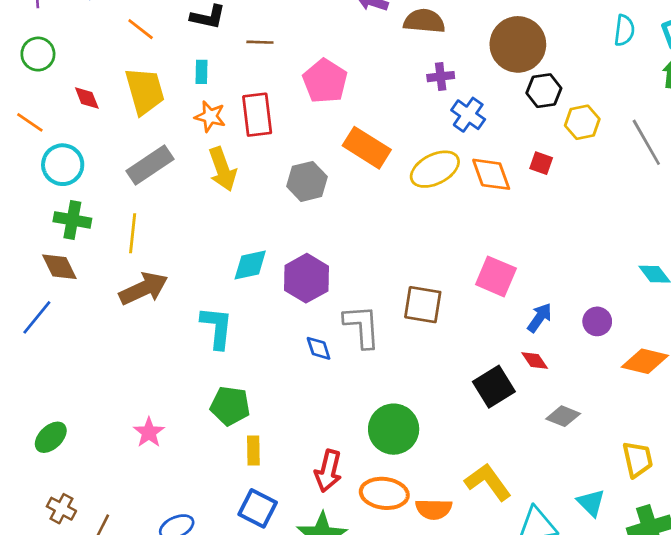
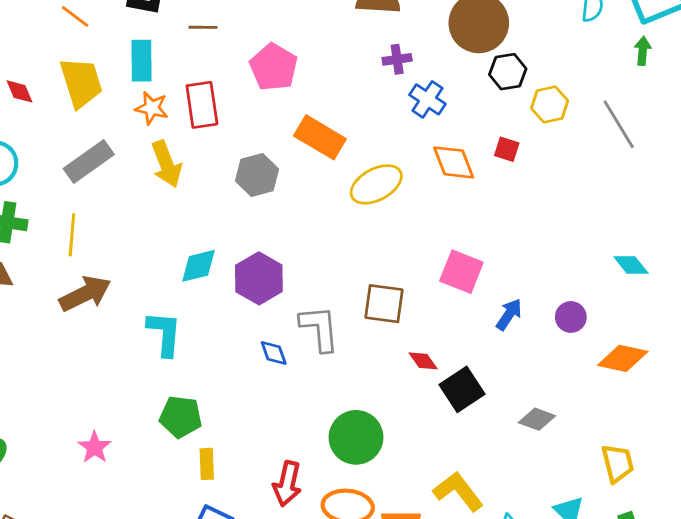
cyan rectangle: (202, 72) -> (141, 61), size x1.6
yellow ellipse: (435, 169) -> (376, 184), moved
red diamond: (535, 361) -> (423, 361), moved

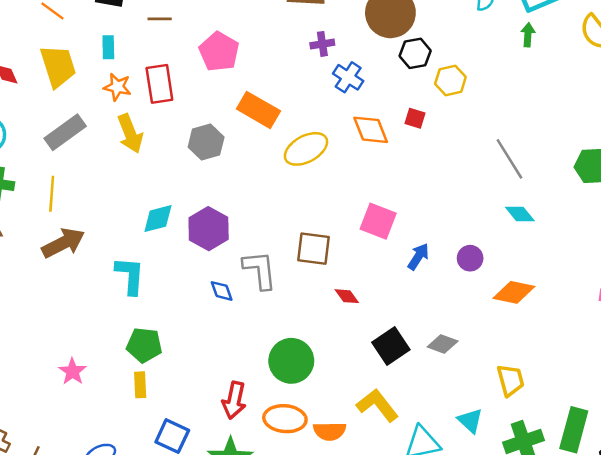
cyan rectangle: (141, 61) -> (108, 47), size x0.7
gray line: (619, 124) -> (509, 159), moved
black square: (462, 389) -> (391, 346), moved
yellow rectangle: (207, 464) -> (140, 385), moved

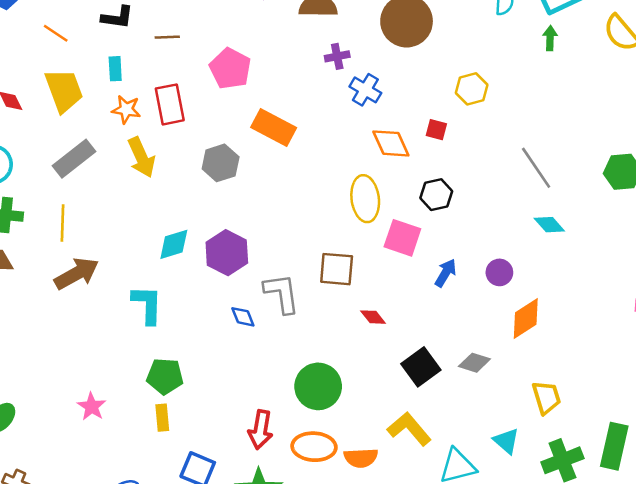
black hexagon: (415, 53) -> (436, 195), moved
yellow ellipse: (306, 149) -> (365, 199), moved, turned -66
orange diamond: (514, 292) -> (526, 319), moved, turned -42

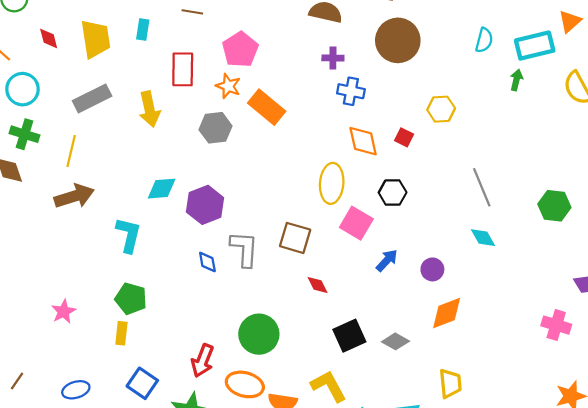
blue cross: (365, 90) -> (351, 91), turned -32
orange star: (126, 109) -> (228, 86), moved

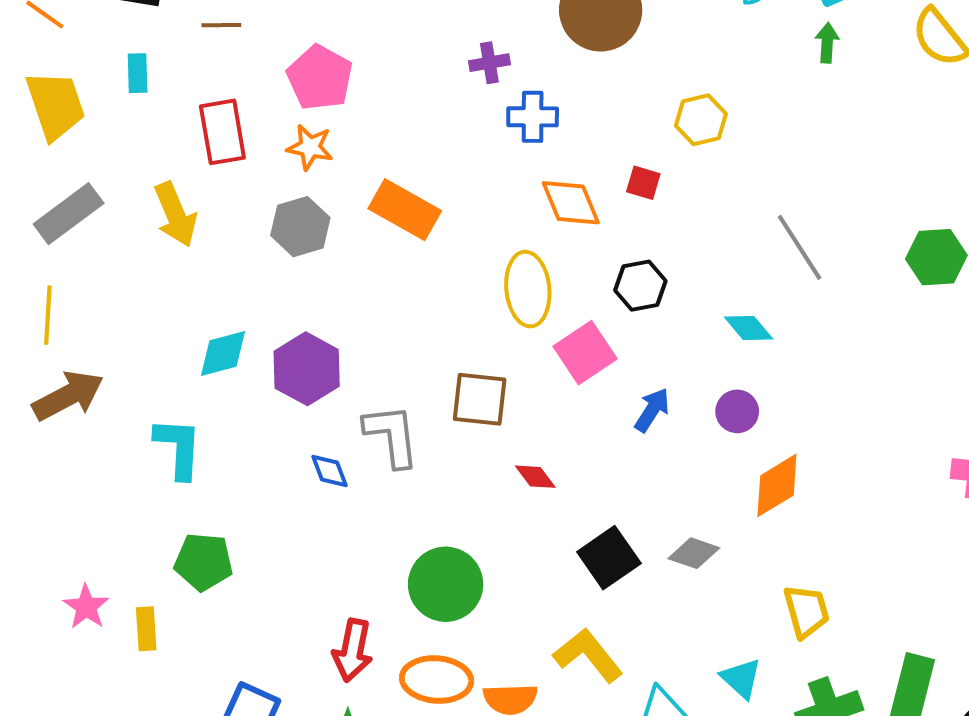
orange rectangle: (267, 107) -> (405, 210), moved
pink square: (356, 223) -> (585, 353), turned 36
cyan diamond: (483, 238) -> (749, 328), moved
yellow rectangle: (121, 333) -> (146, 629), moved

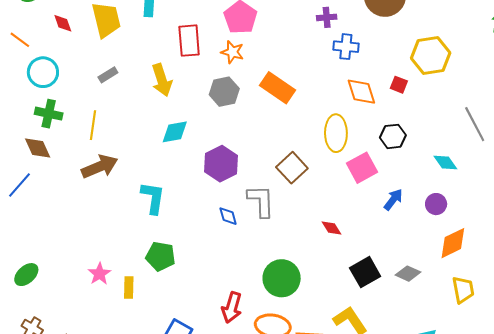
yellow hexagon: (701, 120) -> (431, 55), size x1.5
gray rectangle: (69, 214) -> (108, 75), size x0.6
cyan diamond: (223, 353) -> (175, 132), moved
brown square: (480, 399) -> (292, 168), moved, turned 36
yellow trapezoid: (806, 611) -> (463, 290), moved

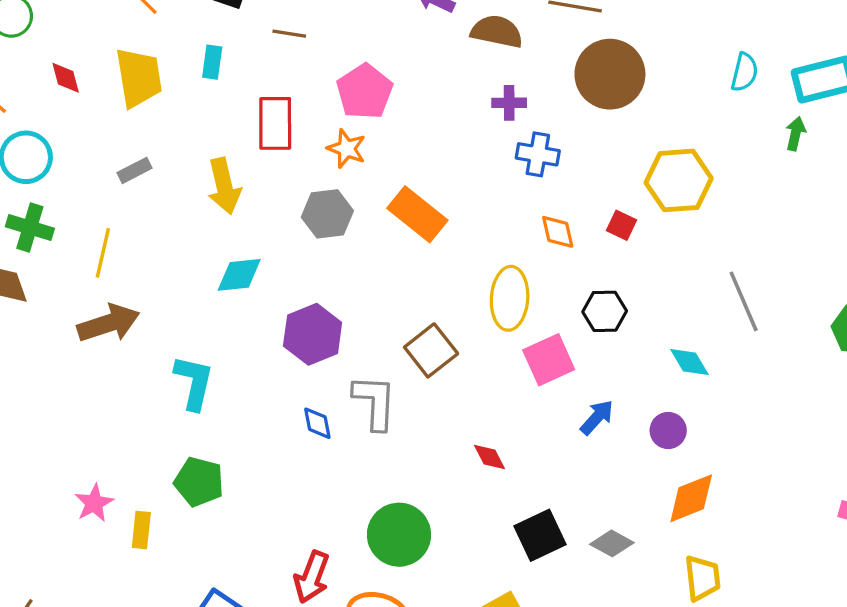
orange diamond: (361, 92) -> (558, 232), size x0.7

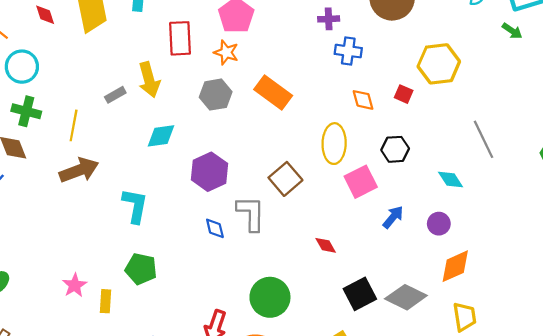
green arrow: (796, 134) -> (512, 31), turned 114
gray rectangle: (135, 170) -> (115, 95), moved
gray diamond: (612, 543) -> (406, 297), size x1.5

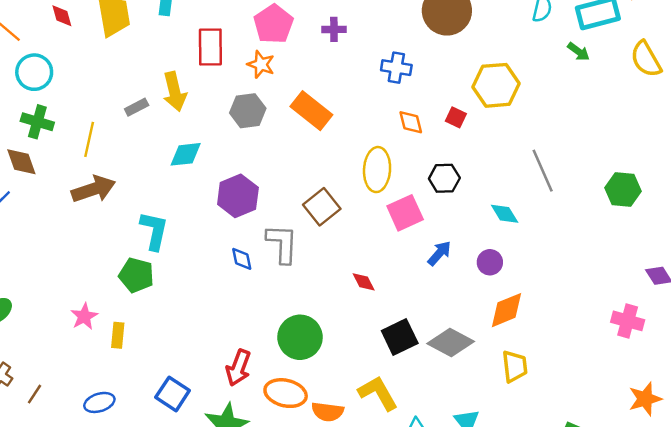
purple cross: (329, 19) -> (334, 29), moved
green pentagon: (141, 269) -> (136, 275), moved

